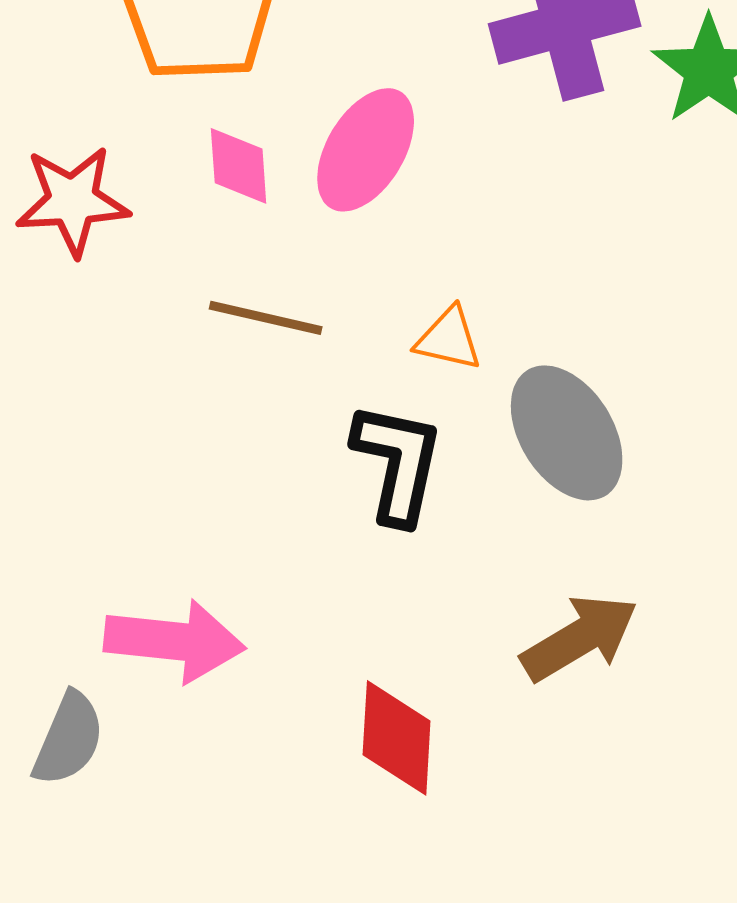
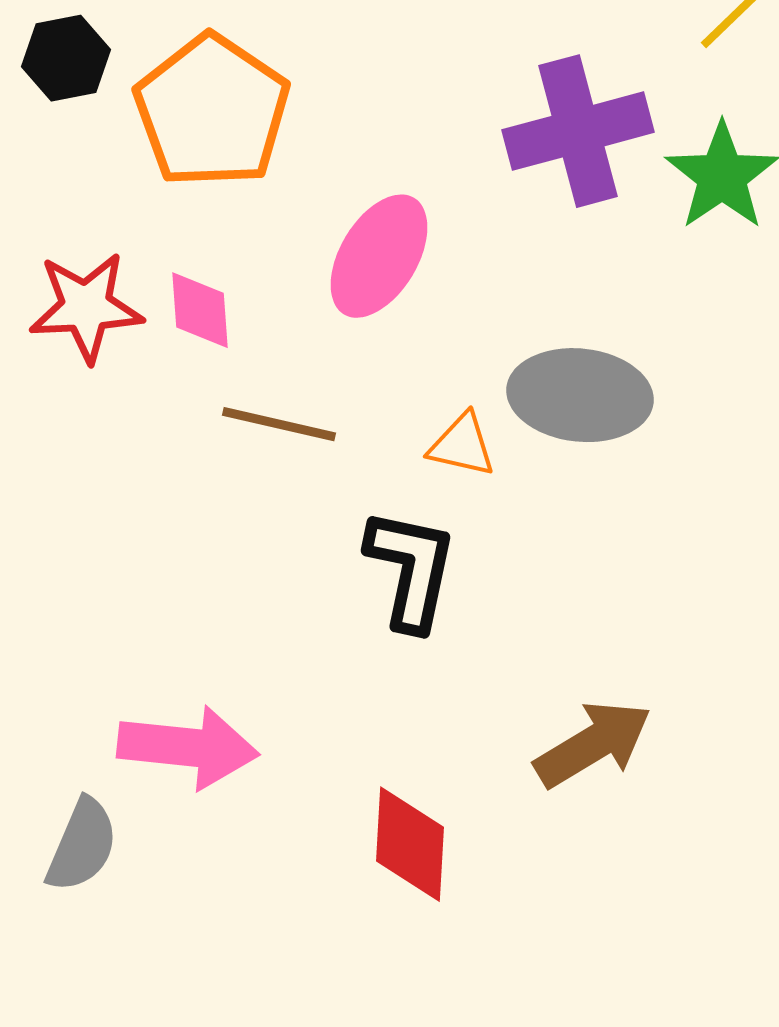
pink diamond: (239, 166) -> (200, 310), moved
gray ellipse: (567, 433) -> (580, 395), moved, turned -52

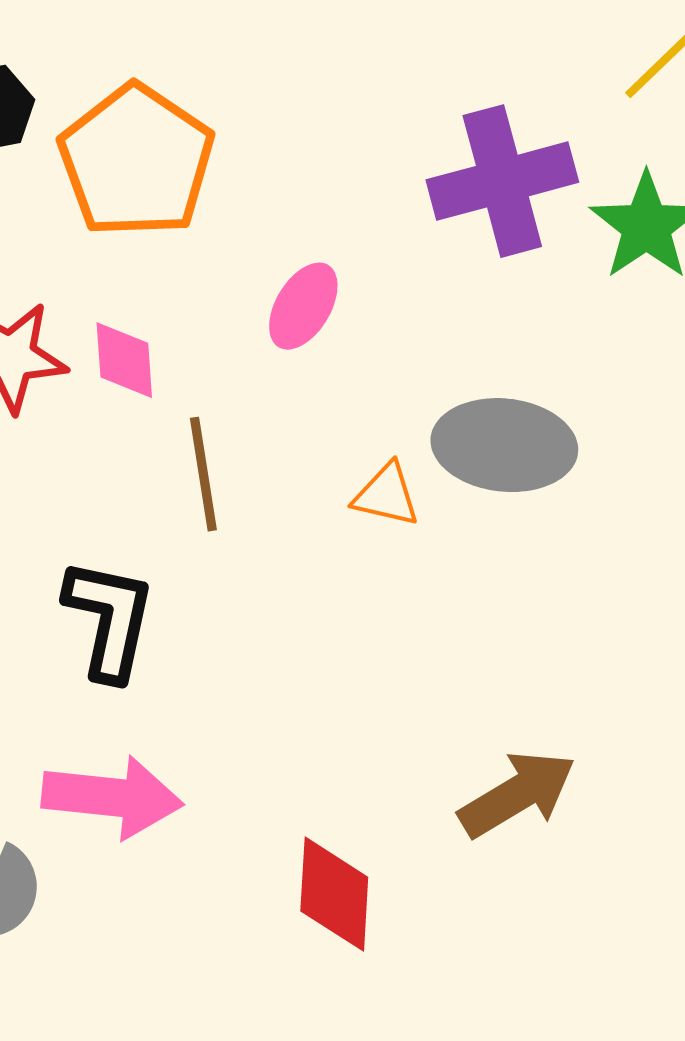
pink ellipse: (379, 256) -> (303, 306), size x0.7
brown line: (279, 424) -> (203, 474), turned 68
black L-shape: (411, 569) -> (109, 619), moved

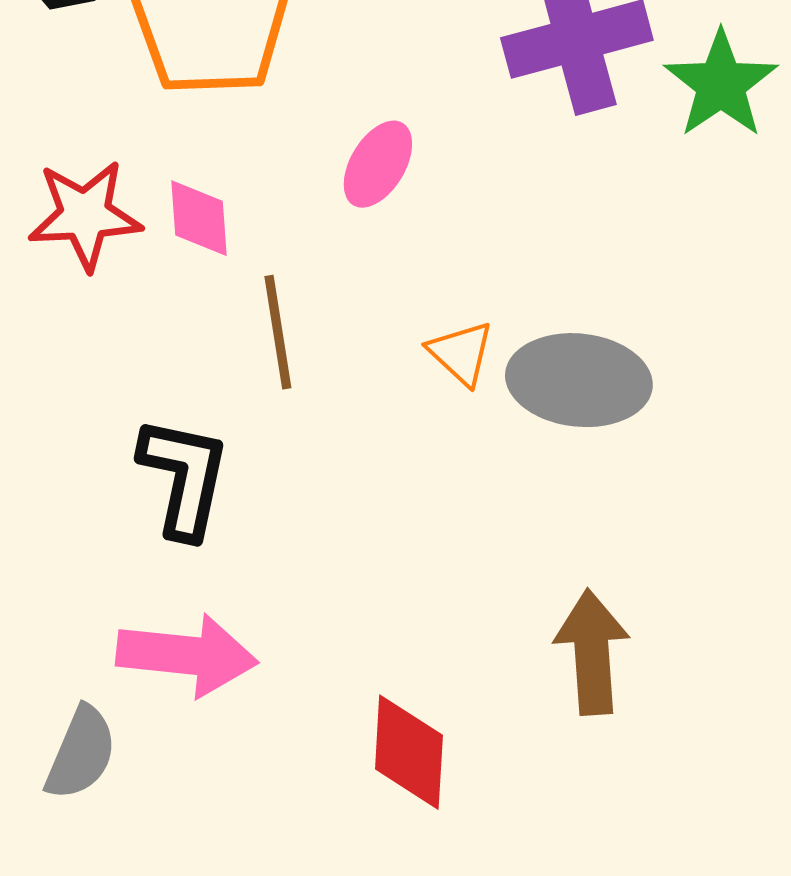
gray ellipse: (504, 445) -> (579, 380), moved
orange triangle: (386, 495) -> (461, 353), turned 30
brown arrow: (517, 794) -> (592, 652), turned -63

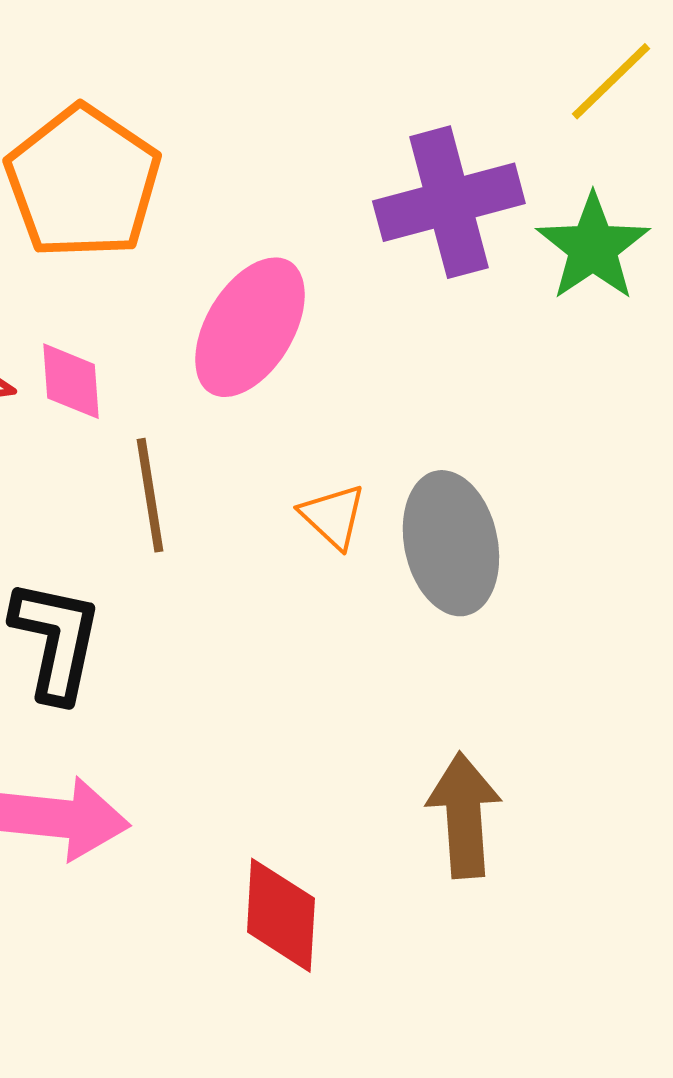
pink ellipse: (378, 164) -> (250, 327), size x1.6
gray ellipse: (579, 380) -> (451, 543), turned 72

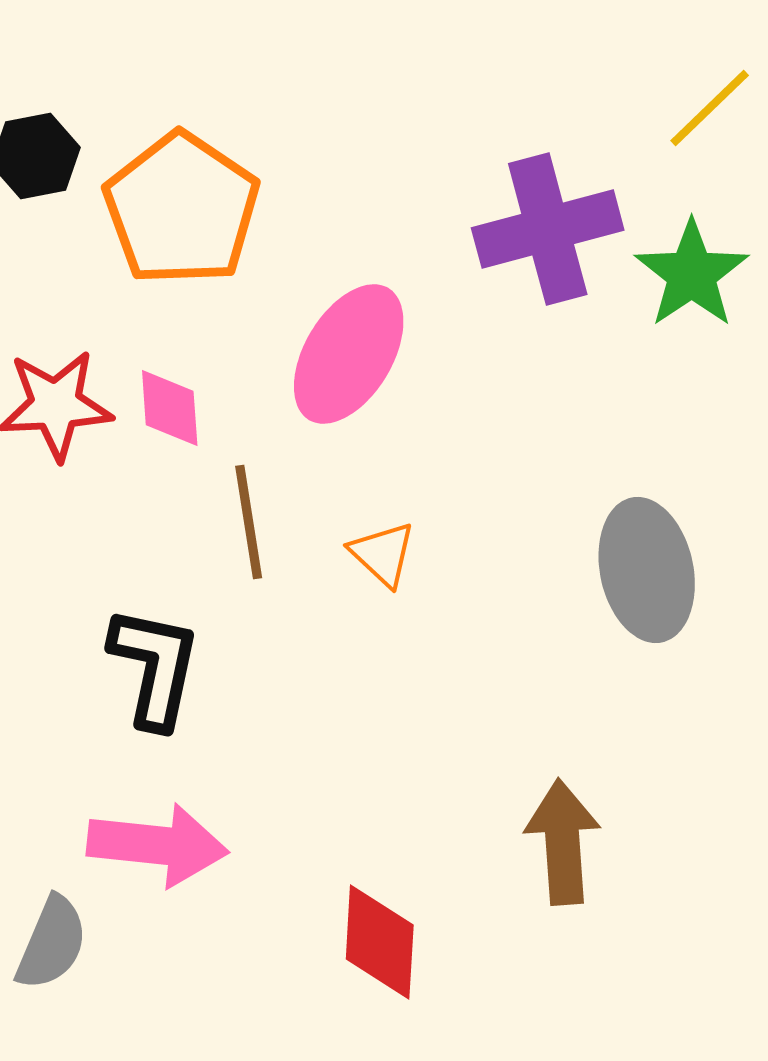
orange triangle: (333, 516) -> (383, 554), moved
gray ellipse: (451, 543) -> (647, 570), moved

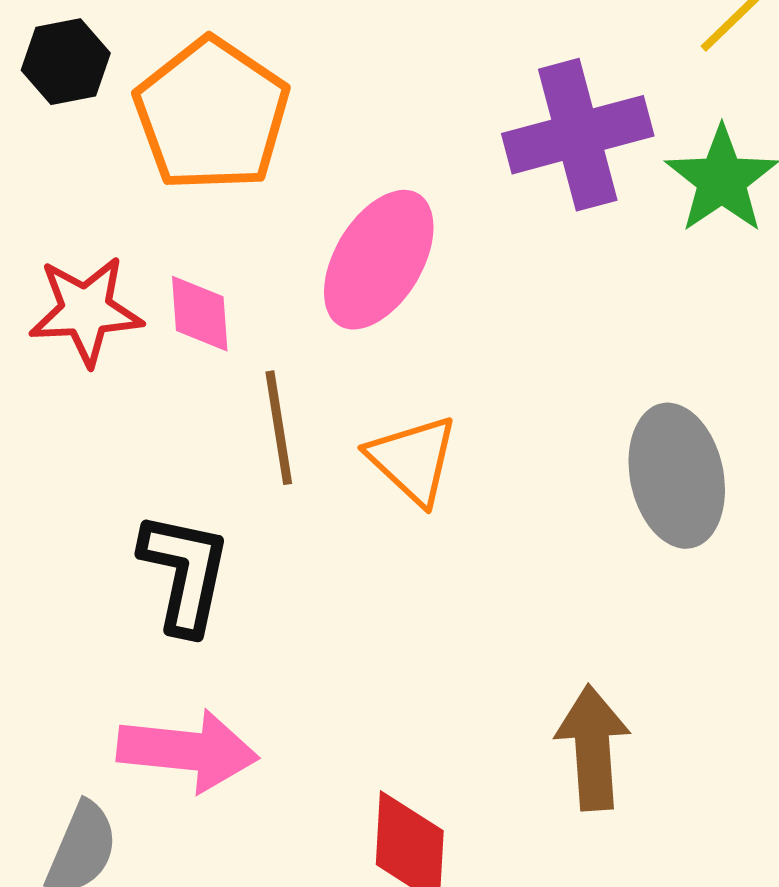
orange triangle: (383, 554) -> (413, 460), size x1.4

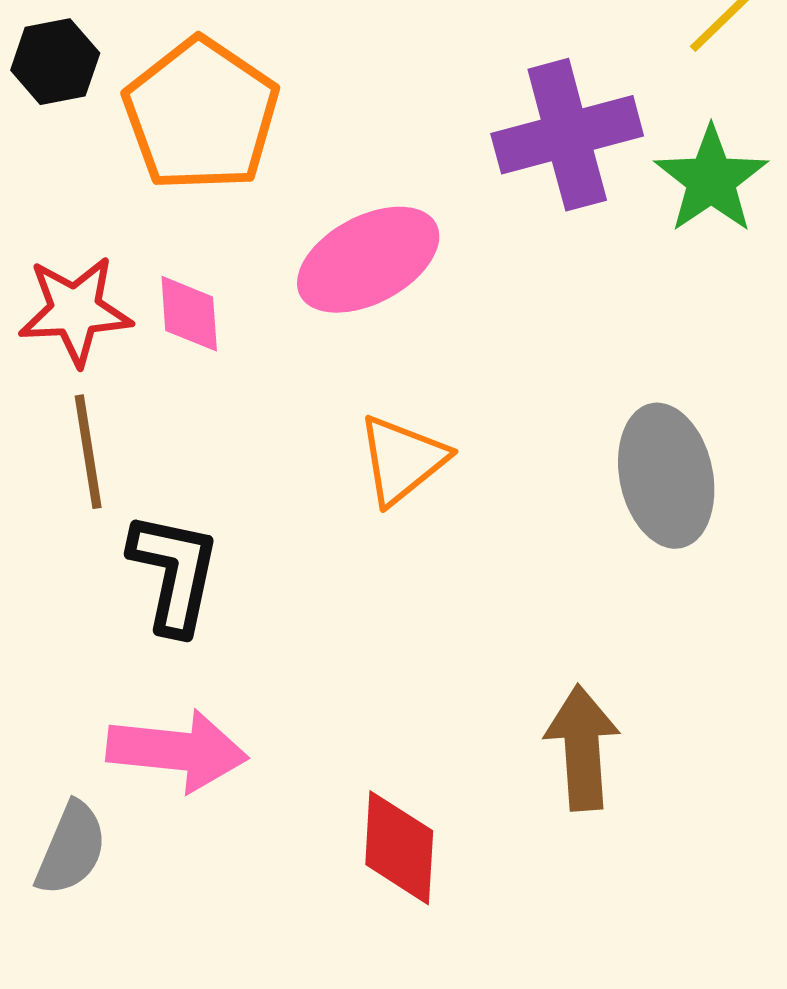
pink ellipse: (379, 260) -> (368, 260), turned 31
brown line: (279, 428) -> (88, 452), moved
orange triangle: (413, 460) -> (402, 460), turned 38

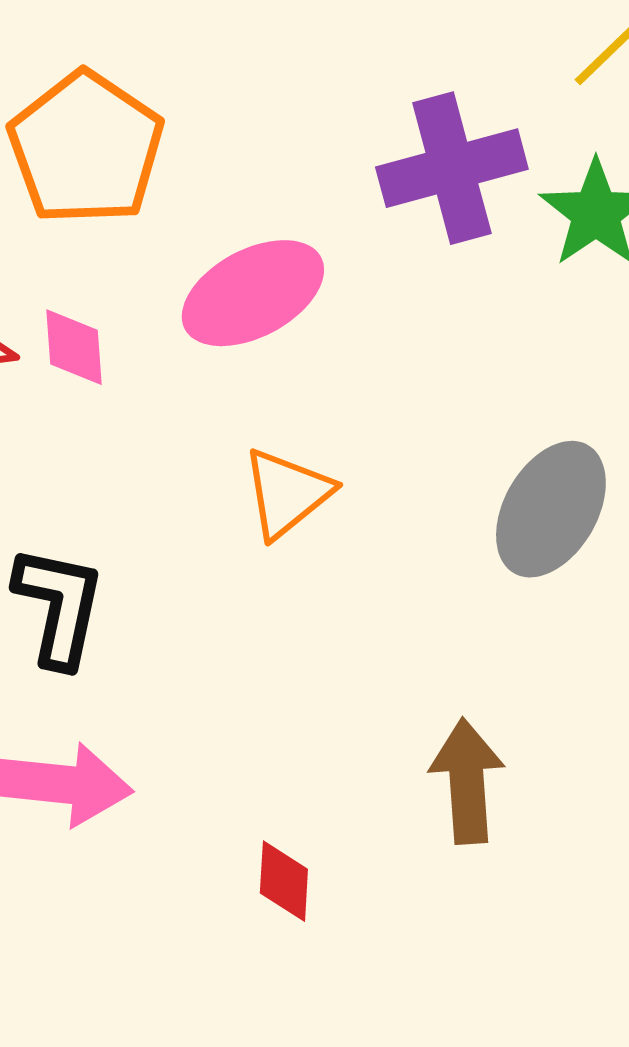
gray ellipse: (666, 476) -> (551, 509), turned 42
red diamond: (399, 848) -> (284, 881), size x0.7

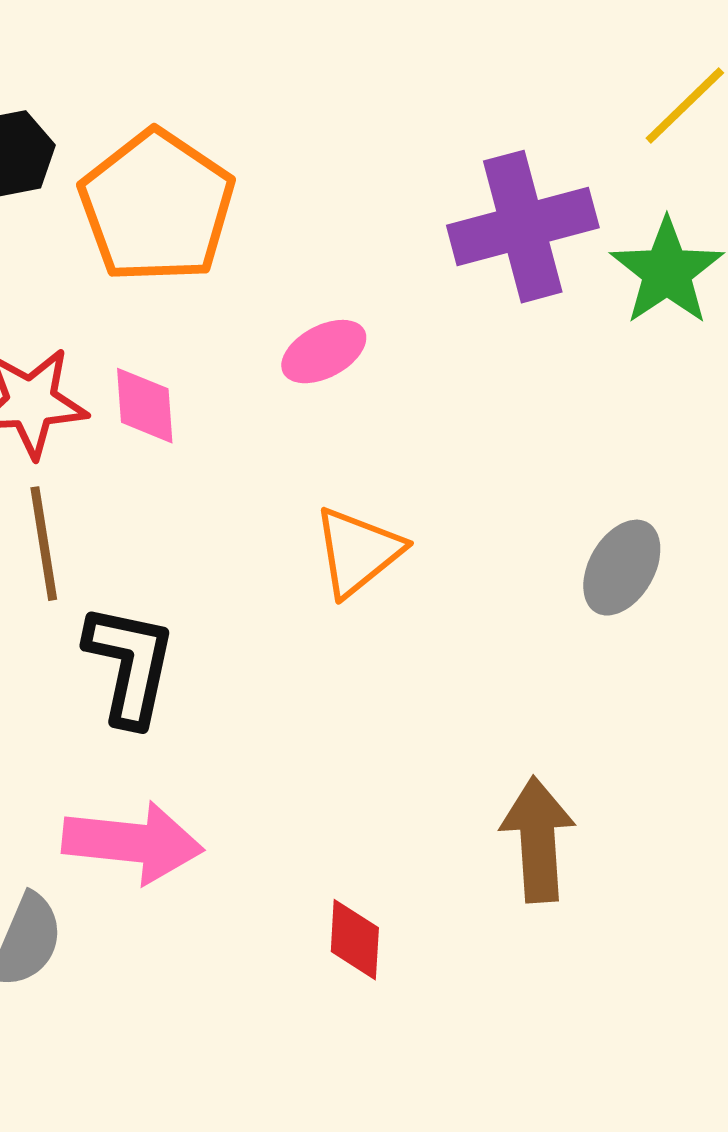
pink ellipse: (253, 293) -> (324, 352), size x0.6
gray ellipse: (551, 509) -> (622, 568), size x0.7

